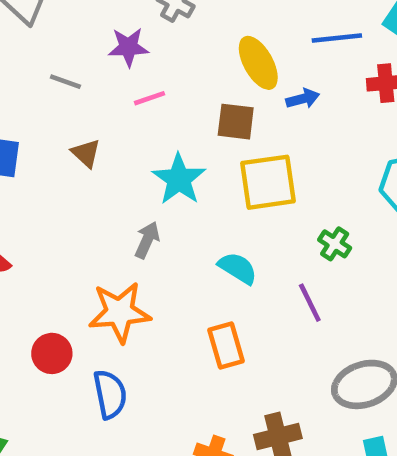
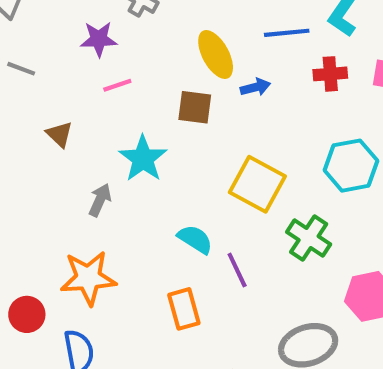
gray line: (65, 82) -> (21, 69), moved
yellow square: (268, 182) -> (257, 184), moved, turned 36
gray arrow: (147, 240) -> (100, 200), moved
green cross: (335, 244) -> (309, 238), moved, size x1.5
purple line: (310, 303) -> (237, 270), moved

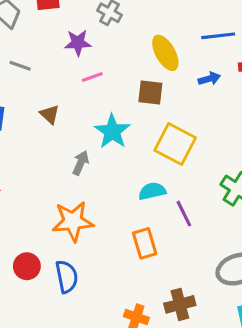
blue arrow: (255, 87) -> (209, 79), moved
yellow square: (257, 184) -> (175, 144), moved
cyan semicircle: (195, 239) -> (152, 191), turned -44
red circle: (27, 314) -> (27, 266), moved

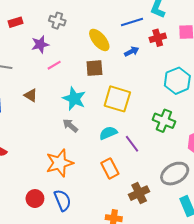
gray arrow: (81, 163) -> (70, 126), moved, turned -63
brown cross: (180, 304) -> (139, 193), moved

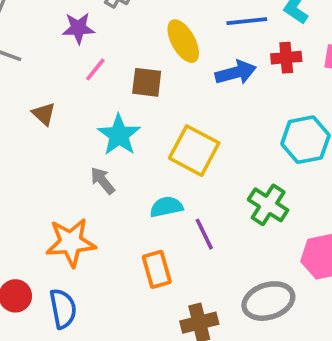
blue arrow: (132, 51) -> (236, 72), size x1.5
pink line: (54, 65) -> (95, 69), turned -32
brown square: (94, 68) -> (147, 82), moved

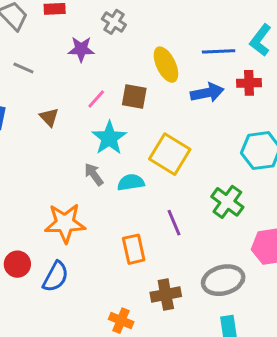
pink line: (95, 69) -> (96, 99), moved
cyan semicircle: (166, 207) -> (131, 182), moved
blue semicircle: (63, 309) -> (56, 277), turned 36

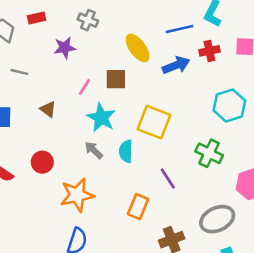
cyan semicircle: (131, 182) -> (126, 151), turned -70
orange rectangle: (134, 249) -> (138, 207), turned 45
red circle: (17, 264) -> (42, 162), moved

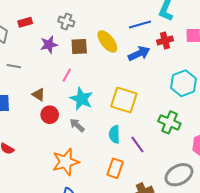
brown square: (116, 79) -> (79, 47), moved
cyan semicircle: (126, 151) -> (114, 134), moved
red circle: (42, 162) -> (50, 115), moved

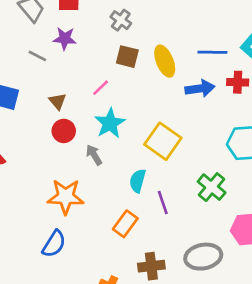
purple star: (49, 45) -> (65, 38), moved

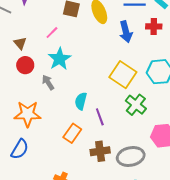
blue arrow: (200, 88) -> (126, 32), turned 85
yellow square: (163, 141) -> (123, 75), moved
brown cross: (151, 266) -> (100, 151), moved

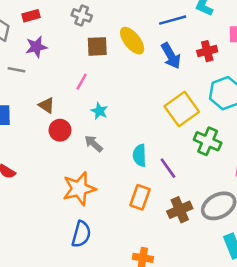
red cross: (154, 26) -> (207, 51), moved
cyan star: (59, 59) -> (99, 111), size x0.6
yellow square: (123, 75) -> (182, 109), turned 36

